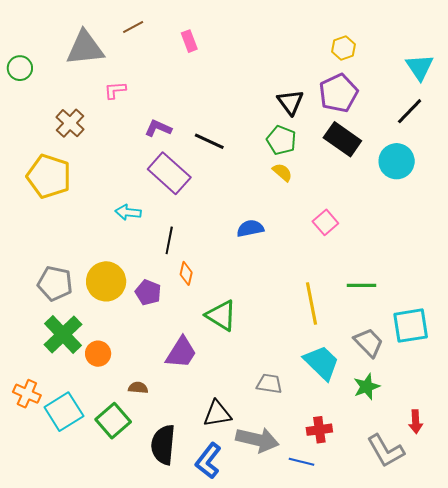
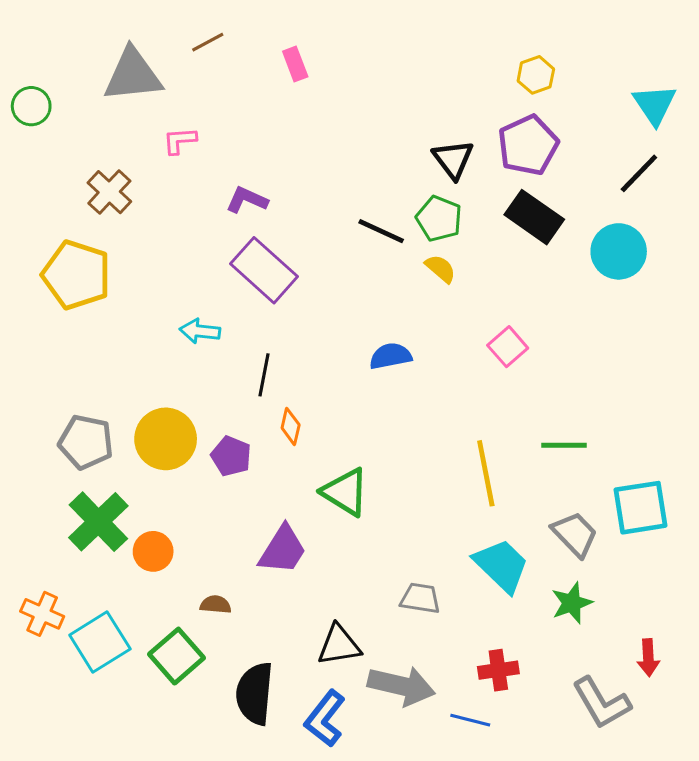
black line: (209, 141) -> (381, 231), moved

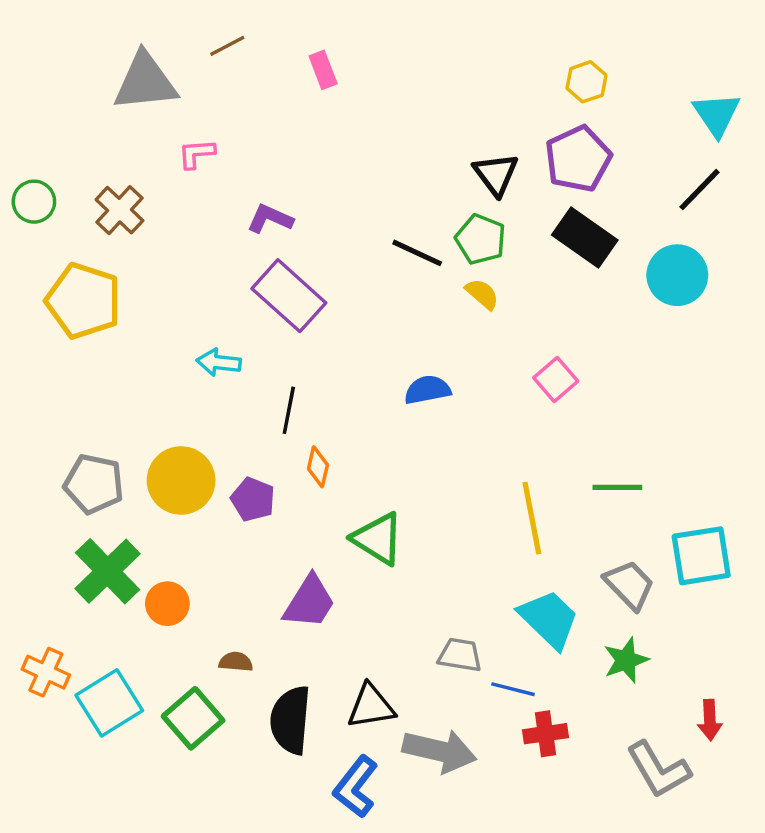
green circle: (31, 106) -> (34, 202), moved
black semicircle: (255, 694) -> (291, 720), moved
blue line: (470, 720) -> (513, 689), moved

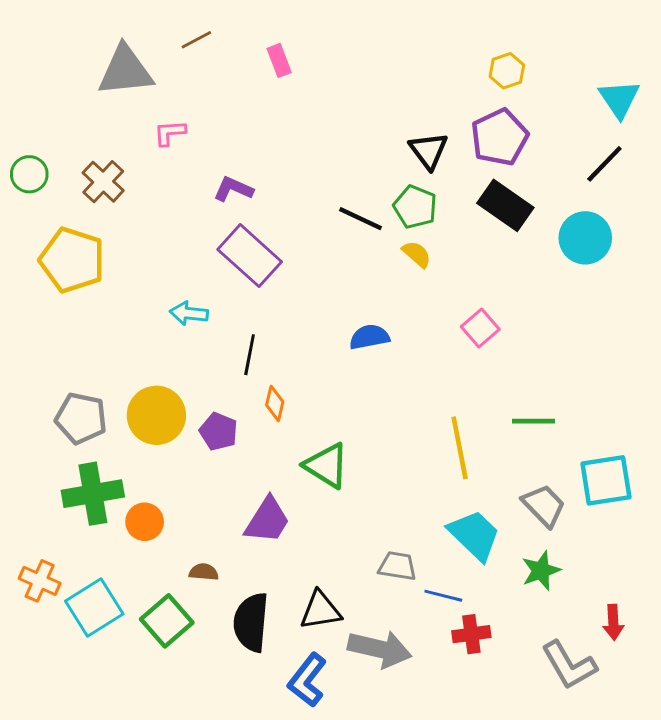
green cross: (107, 571) -> (93, 494), turned 34

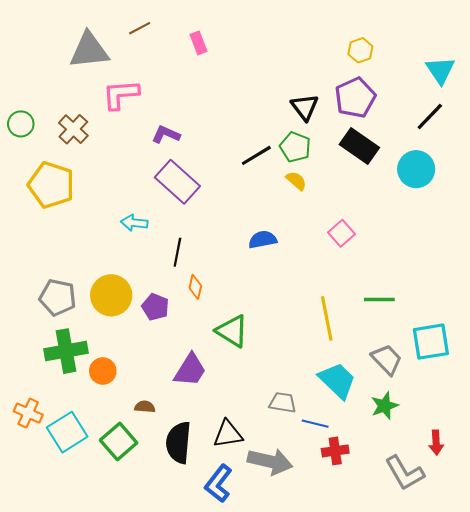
pink L-shape: (170, 133) -> (121, 94), size x1.6
black line: (360, 219) -> (256, 155), turned -56

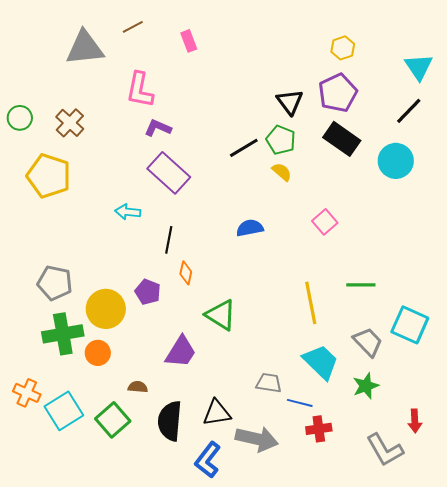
pink L-shape: (121, 94) -> (140, 90), moved, turned -75
yellow circle: (111, 295) -> (106, 309), moved
cyan square: (431, 342) -> (410, 325), turned 33

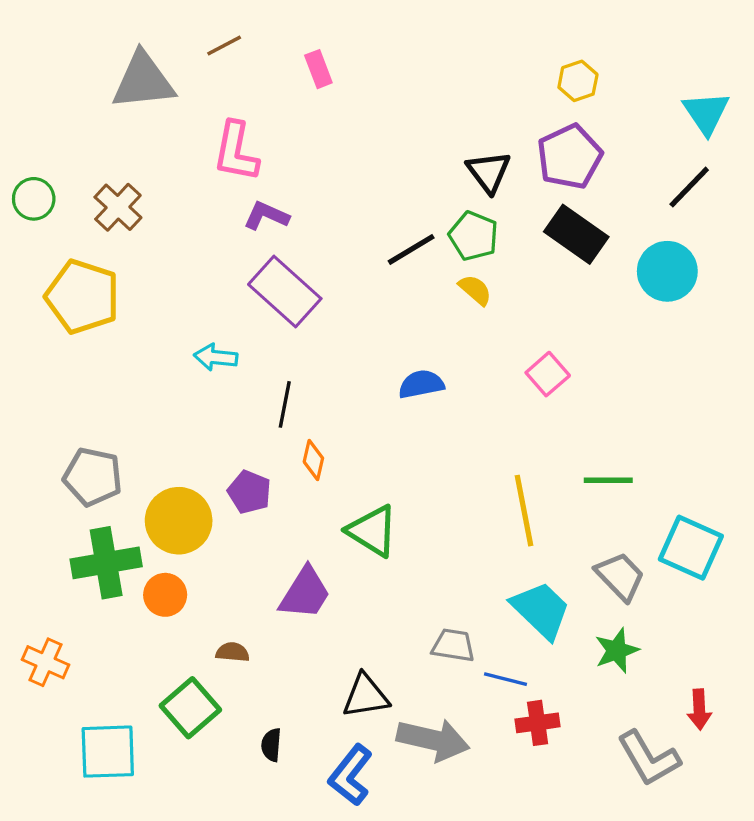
cyan square: (64, 411) -> (108, 752), moved, turned 30
black semicircle: (170, 421) -> (271, 745), moved, size x0.5

